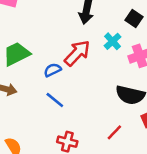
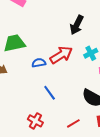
blue line: (55, 100) -> (50, 93), moved

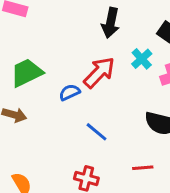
red line: (73, 123) -> (143, 168), turned 40

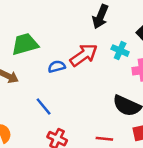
cyan cross: (142, 59) -> (120, 51), turned -35
blue line: (96, 132) -> (44, 106), moved

